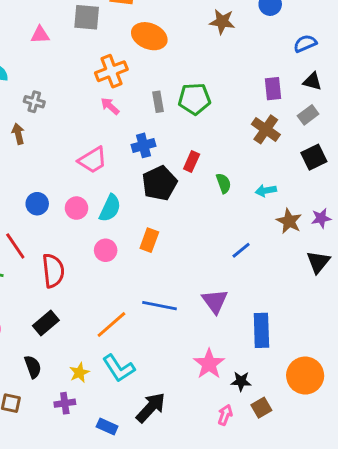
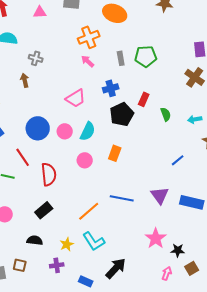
blue circle: (37, 204) -> (38, 128), size x1.5
blue rectangle: (261, 330) -> (192, 202), moved, turned -75
black semicircle: (33, 367) -> (35, 240), turned -63

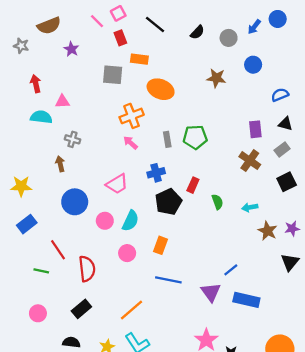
pink triangle: (40, 12) -> (62, 101), moved
blue circle: (38, 128) -> (75, 202), moved
blue line: (178, 160) -> (231, 270), moved
blue line: (122, 198) -> (168, 280), moved

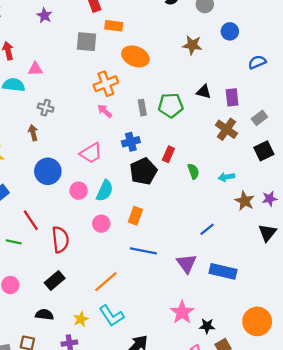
black triangle: (285, 124) -> (204, 92), moved
blue line: (231, 270) -> (207, 229), moved

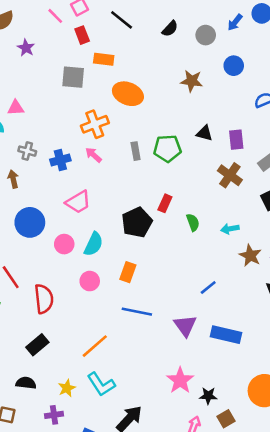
blue cross: (131, 142) -> (60, 160), moved

